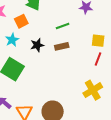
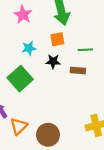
orange square: (21, 21) -> (57, 39), moved

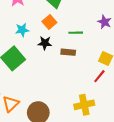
orange square: (57, 39) -> (49, 22), turned -32

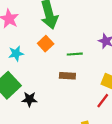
black star: (45, 43) -> (29, 99), moved

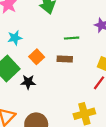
orange square: (46, 44) -> (37, 57), moved

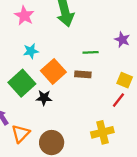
orange square: (37, 57) -> (53, 71), size x1.5

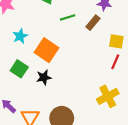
green line: (91, 52) -> (68, 17), moved
brown rectangle: (83, 74) -> (93, 23), moved, turned -40
green square: (22, 83) -> (19, 69), size x0.7

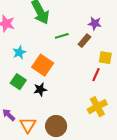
red line: (115, 62) -> (96, 75), moved

